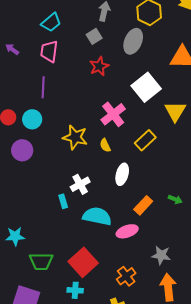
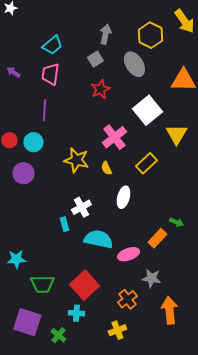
gray ellipse: (133, 41) -> (134, 64), turned -55
orange rectangle: (143, 205) -> (157, 238), moved
gray star: (161, 255) -> (151, 278), moved

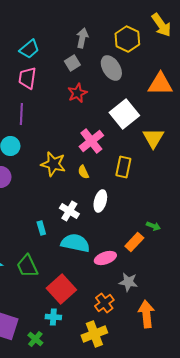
yellow rectangle: (146, 163) -> (123, 167), turned -35
white cross: (81, 207) -> (69, 211), moved, turned -30
green trapezoid: (42, 284) -> (27, 266), moved, turned 65
yellow cross: (117, 330) -> (94, 334), size x1.4

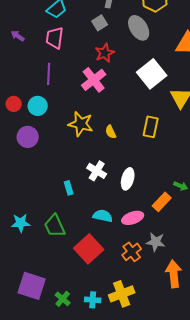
pink cross: (91, 141) -> (94, 80), moved
white ellipse: (100, 201) -> (128, 179), moved
cyan semicircle: (75, 243) -> (103, 216), moved, size x0.7
orange cross: (104, 303) -> (132, 252), moved
cyan cross: (53, 317) -> (93, 300), moved

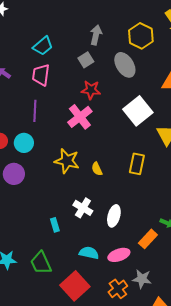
red star: (105, 53) -> (91, 90), turned 30

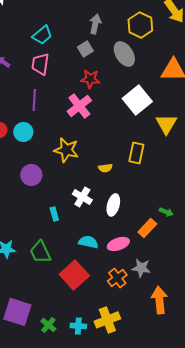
yellow semicircle: (97, 169) -> (105, 168), moved, turned -72
purple circle: (14, 174) -> (31, 175), moved

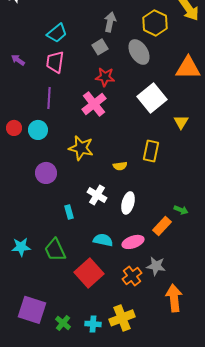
yellow triangle: (166, 124) -> (181, 122), size x0.7

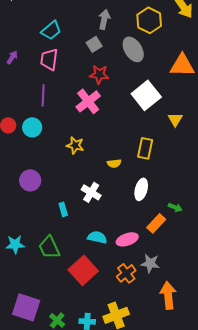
purple arrow: (18, 60) -> (12, 57), turned 88
yellow star: (81, 148) -> (75, 145), size x0.7
purple circle: (46, 173) -> (30, 180), moved
white ellipse: (128, 203) -> (141, 189), moved

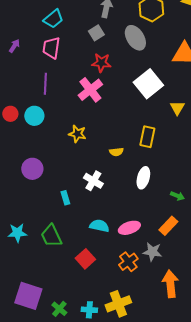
orange rectangle: (156, 223) -> (168, 226), moved
red square: (83, 270) -> (85, 259), size x0.7

